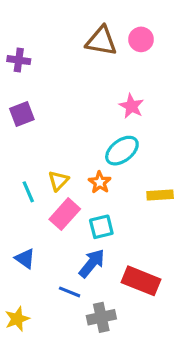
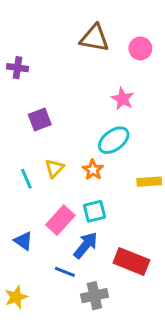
pink circle: (141, 39) -> (140, 48), moved
purple cross: (19, 60) -> (17, 68), moved
purple square: (22, 114) -> (40, 119), moved
pink rectangle: (65, 214) -> (60, 220), moved

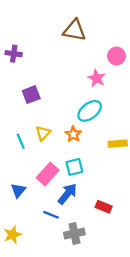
pink circle: (140, 48) -> (116, 56), moved
blue triangle: (23, 241) -> (18, 190), turned 35
red rectangle: (131, 262) -> (104, 207), size x0.6

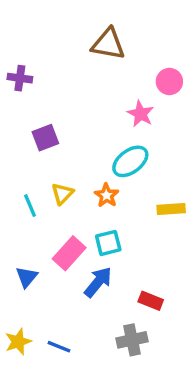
blue line: (51, 215) -> (59, 347), moved
gray cross: (74, 234) -> (132, 340), moved

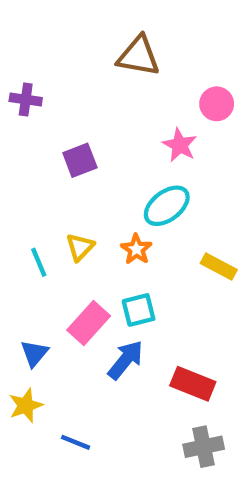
purple square: (45, 138) -> (80, 160), moved
yellow rectangle: (171, 209) -> (219, 267), turned 32
red rectangle: (151, 301) -> (193, 384), size x1.4
gray cross: (132, 340) -> (204, 447), moved
yellow star: (18, 342) -> (26, 405), moved

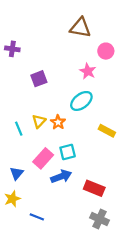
brown triangle: (139, 56) -> (80, 28), moved
orange star: (136, 249) -> (58, 122), moved
blue arrow: (125, 360) -> (61, 176), turned 30
gray cross: (204, 447) -> (99, 219), turned 36

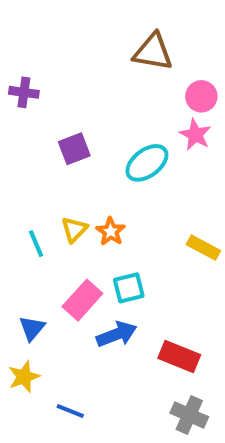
pink star: (88, 71) -> (195, 135), moved
cyan ellipse: (81, 101) -> (147, 163), moved

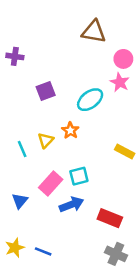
orange star: (111, 231) -> (70, 130), moved
yellow star: (24, 377) -> (15, 248), moved

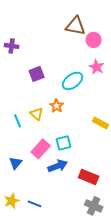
pink circle: (123, 59) -> (94, 40), moved
yellow triangle: (46, 140) -> (37, 114), turned -32

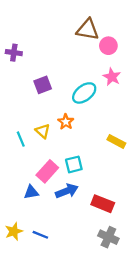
blue triangle: (16, 163) -> (31, 192), moved, turned 40

